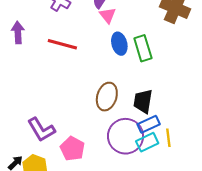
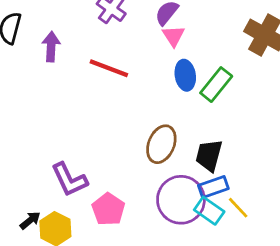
green rectangle: (143, 48) -> (216, 85), turned 50
yellow line: (168, 138) -> (238, 208), turned -42
cyan rectangle: (147, 142) -> (209, 211), turned 55

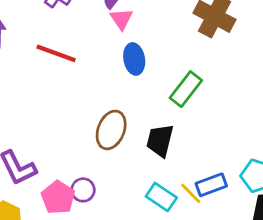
green rectangle: (216, 85) -> (186, 89), moved
blue rectangle: (213, 187) -> (211, 185), moved
purple circle: (181, 200) -> (83, 190), moved, size x0.5

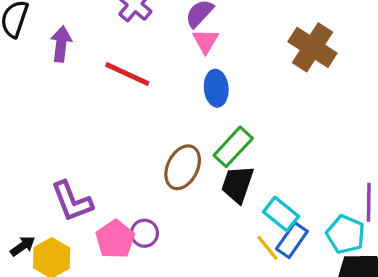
green rectangle: (186, 89) -> (233, 147), moved
blue rectangle: (211, 185) -> (292, 240), turned -40
cyan rectangle: (161, 197) -> (281, 214), moved

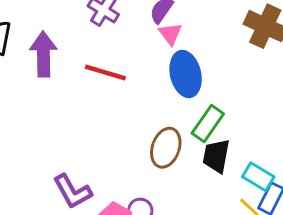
purple arrow: (61, 44) -> (43, 54), size x1.4
blue ellipse: (216, 88) -> (186, 74), size x1.4

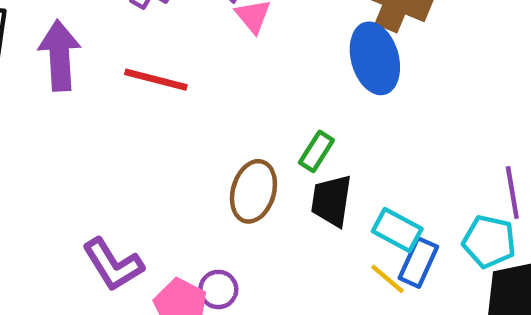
blue ellipse: (186, 74) -> (375, 58), moved
green rectangle: (208, 124) -> (316, 151), size x0.7

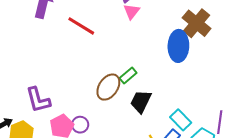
green rectangle: (316, 151) -> (128, 76), moved
cyan rectangle: (397, 230) -> (181, 120), moved

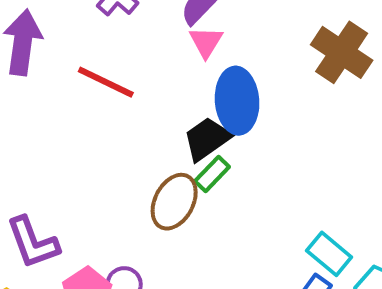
blue ellipse: (178, 46) -> (237, 101), moved
black trapezoid: (141, 101) -> (207, 139), moved, turned 35

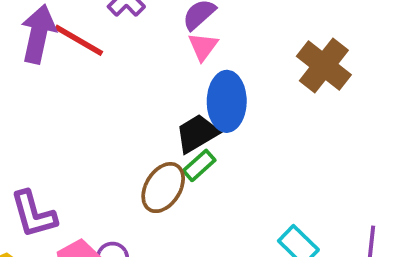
red line: (106, 82) -> (79, 40), moved

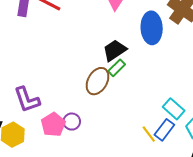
blue ellipse: (227, 101) -> (152, 28), moved

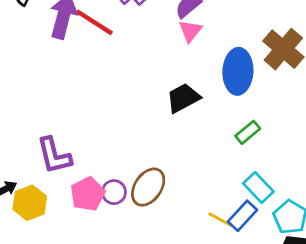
green rectangle: (117, 68) -> (248, 132), moved
brown ellipse: (98, 81) -> (148, 187), moved
yellow line: (149, 134) -> (220, 220), turned -30

